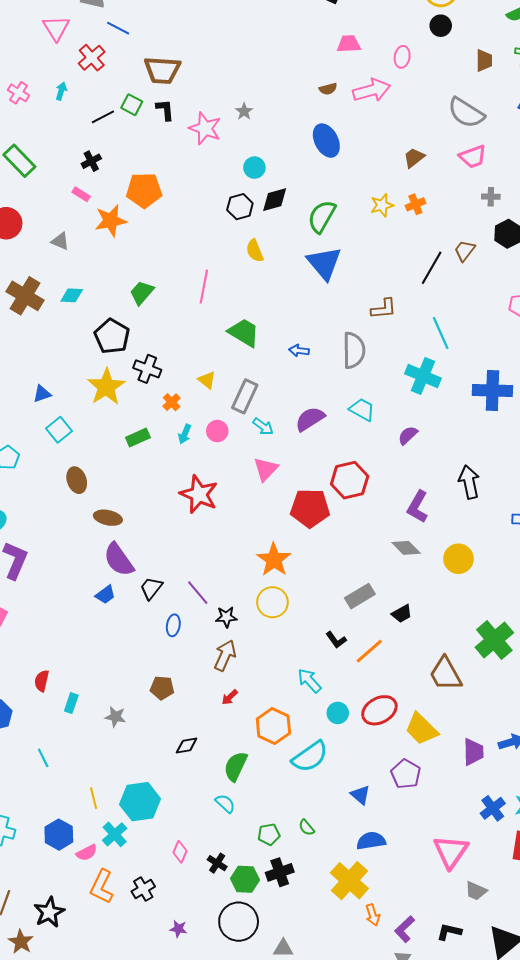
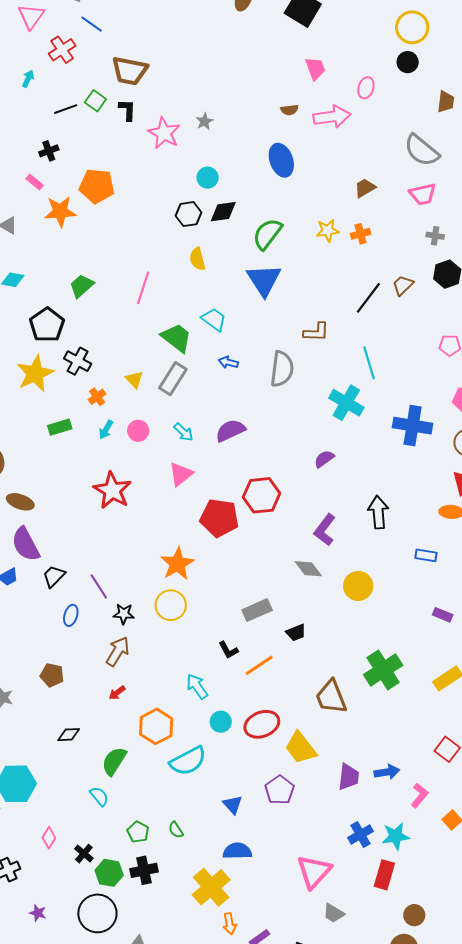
pink trapezoid: (349, 44) -> (315, 68), turned 65
gray rectangle: (245, 396) -> (173, 379), moved
cyan trapezoid: (362, 409) -> (214, 319), moved
green pentagon: (269, 834) -> (138, 832), turned 30

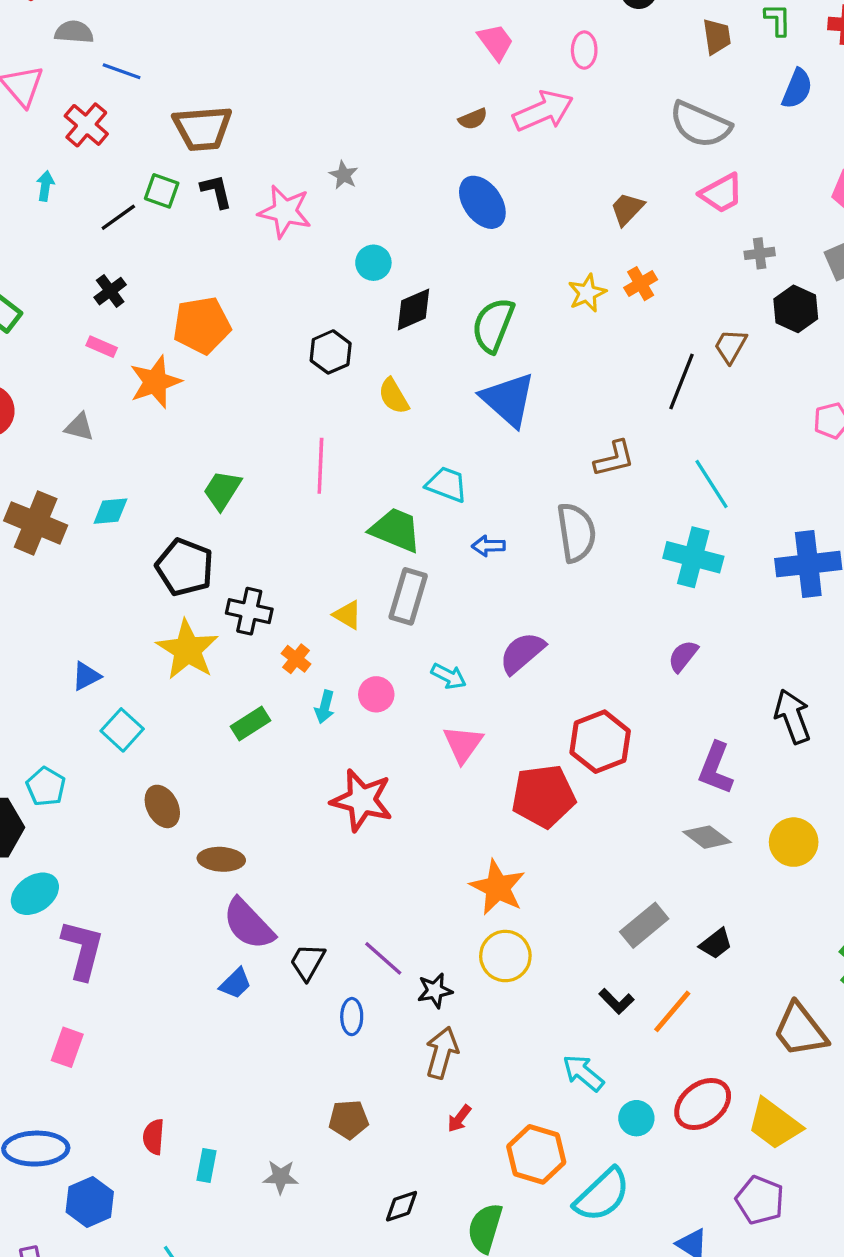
black hexagon: (188, 214) -> (331, 352), moved

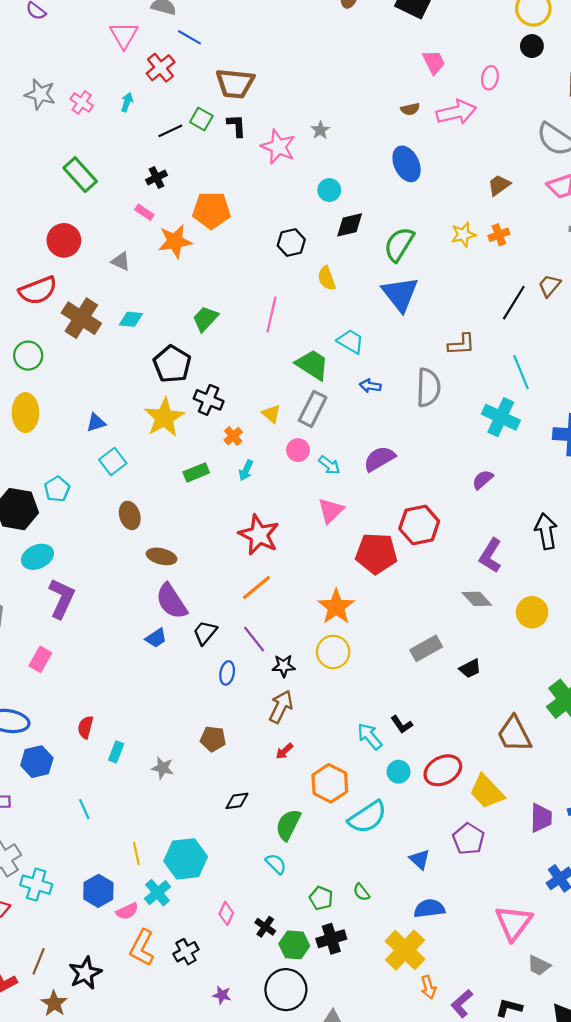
pink circle: (376, 694) -> (298, 450), moved
black L-shape: (616, 1001) -> (402, 724), moved
orange line: (672, 1011) -> (257, 588), moved

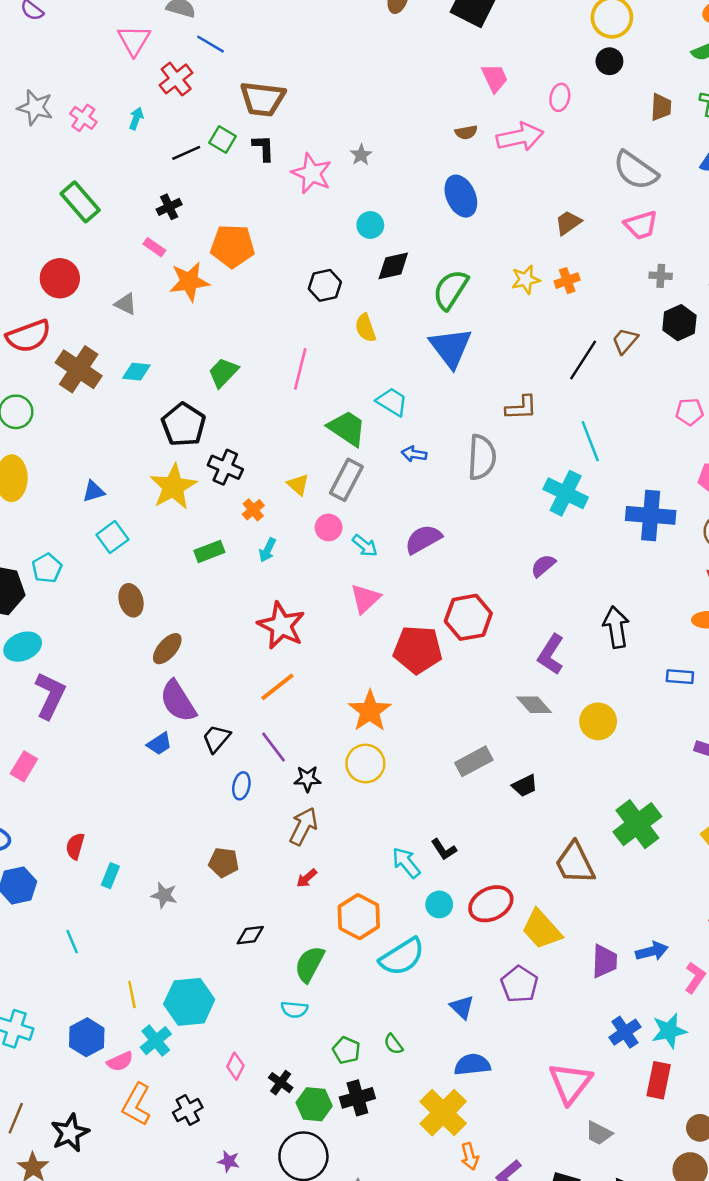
brown ellipse: (162, 556) -> (167, 649), turned -64
cyan semicircle: (276, 864) -> (294, 1009), turned 140

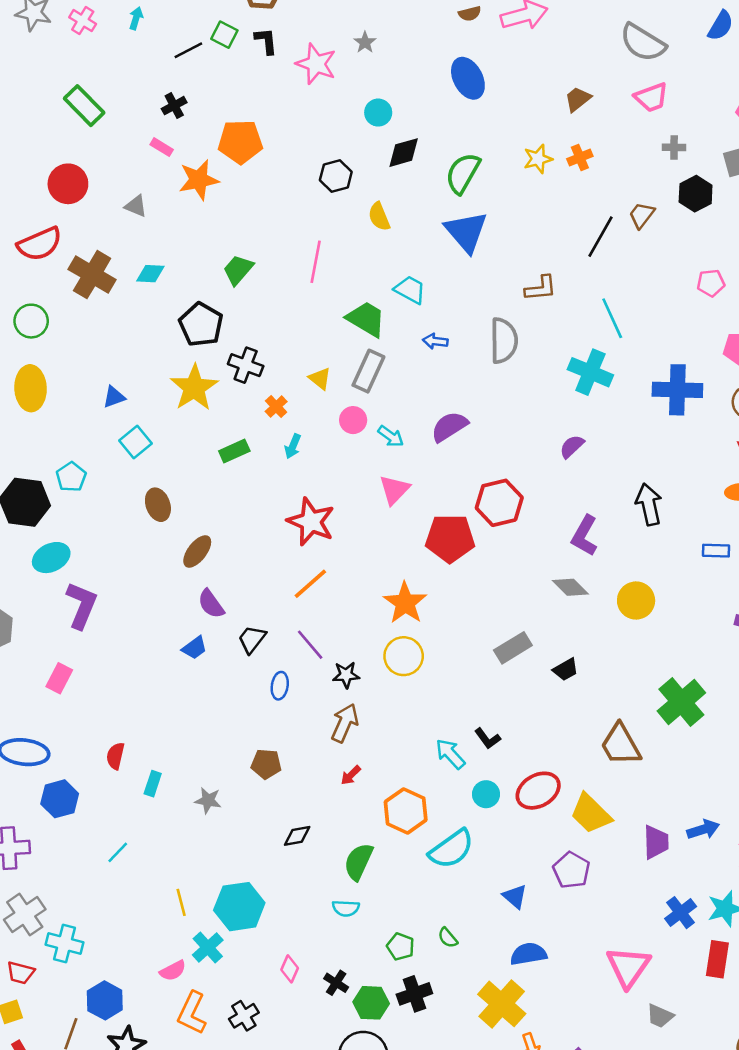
purple semicircle: (178, 701) -> (211, 604), size x0.7
cyan line: (72, 942) -> (118, 852), turned 70
blue hexagon: (87, 1037) -> (105, 1000), moved

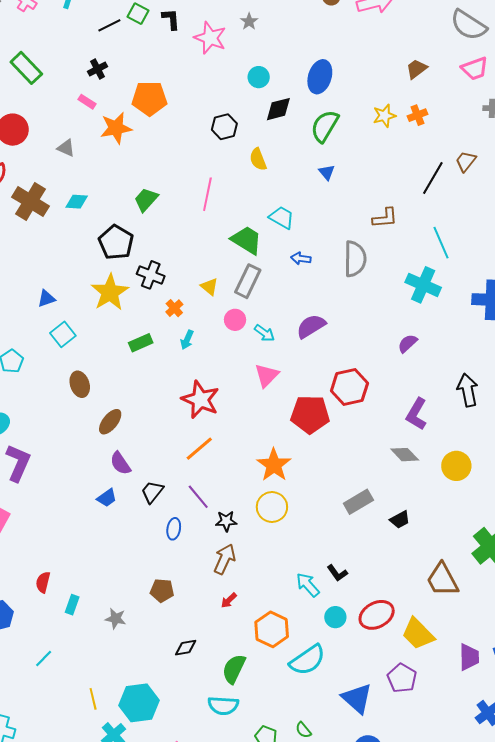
blue ellipse: (468, 78) -> (320, 77), moved, turned 44
blue triangle: (466, 232) -> (327, 172), size x0.5
blue triangle: (515, 896) -> (357, 698), size x1.6
cyan semicircle: (346, 908) -> (223, 706), size x1.4

